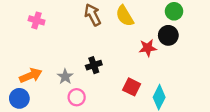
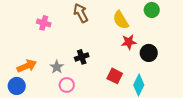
yellow semicircle: (125, 16) -> (121, 20), moved
pink cross: (37, 20) -> (44, 23), moved
black circle: (168, 35) -> (149, 53), moved

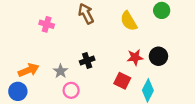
red star: (129, 42) -> (135, 57), moved

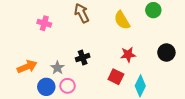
black circle: (158, 56) -> (166, 53), moved
blue circle: (18, 91) -> (46, 87), moved

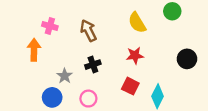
brown arrow: (82, 13) -> (88, 31), moved
red star: (128, 55) -> (135, 55), moved
orange arrow: (27, 67) -> (34, 50), moved, turned -66
pink circle: (67, 86) -> (88, 99), moved

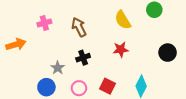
pink cross: (50, 26) -> (44, 23), turned -32
orange arrow: (34, 50) -> (16, 44), moved, turned 72
red square: (130, 86) -> (107, 86), moved

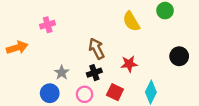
brown arrow: (79, 27) -> (96, 49), moved
red star: (121, 49) -> (129, 64), moved
black cross: (83, 58) -> (94, 73), moved

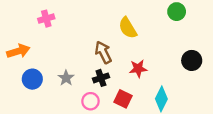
yellow semicircle: (131, 21) -> (128, 28), moved
pink cross: (48, 25) -> (46, 19), moved
blue circle: (50, 93) -> (32, 79), moved

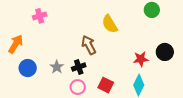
orange arrow: (18, 51) -> (16, 44), turned -42
red star: (138, 69) -> (141, 59), moved
black cross: (101, 78) -> (79, 67), moved

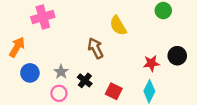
pink cross: (40, 16) -> (43, 17), size x1.5
black cross: (79, 67) -> (85, 80), moved, turned -32
pink circle: (78, 87) -> (59, 93), moved

